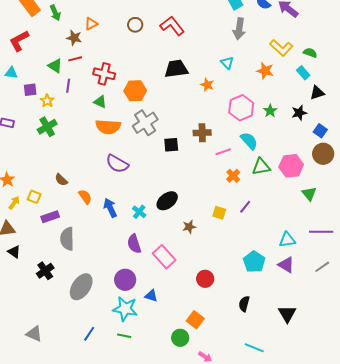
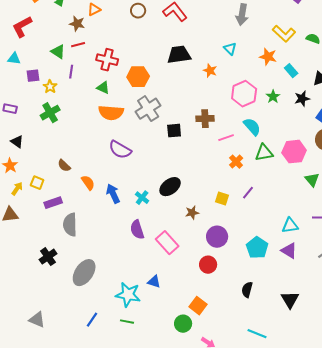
cyan rectangle: (303, 73) -> (291, 71), moved
black triangle: (14, 252) -> (17, 142), moved
purple circle: (125, 280) -> (217, 237), moved

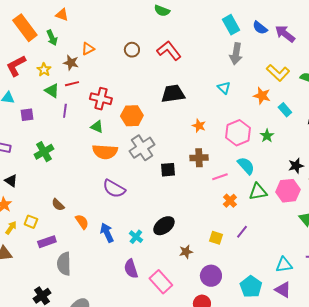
orange star: (210, 71) -> (199, 126), moved
yellow star: (50, 87) -> (44, 70), moved
black star: (302, 99) -> (296, 166), moved

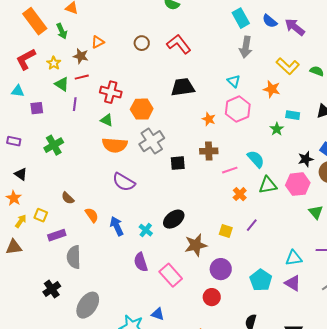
cyan rectangle: (285, 110) -> (293, 115), moved, turned -40
pink hexagon: (238, 133) -> (238, 109), moved
brown star: (186, 252) -> (196, 245), size x1.6

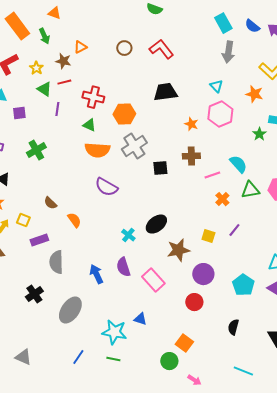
blue arrow: (117, 226) -> (96, 274), moved

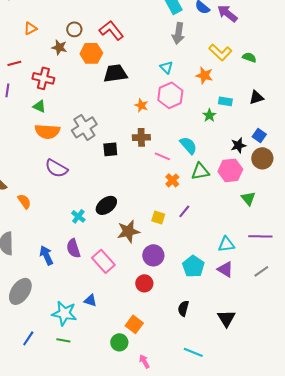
brown star: (63, 61) -> (59, 47), moved
orange hexagon: (124, 114) -> (91, 53), moved
pink line: (212, 175) -> (162, 156), turned 42
pink arrow: (194, 380) -> (144, 361), turned -152

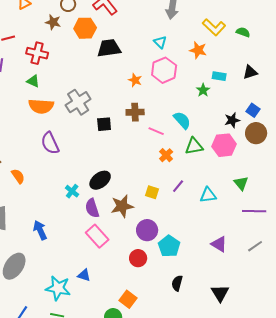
purple semicircle: (56, 168) -> (50, 143), turned 35
green triangle: (248, 198) -> (241, 183), moved
cyan triangle: (226, 244) -> (208, 195), moved
purple semicircle: (73, 248) -> (92, 208), moved
cyan pentagon: (193, 266) -> (169, 246), moved

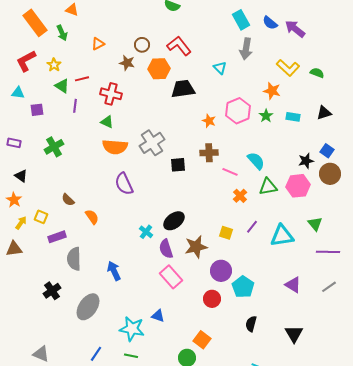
cyan triangle: (160, 42) -> (220, 68), moved
green star: (203, 90) -> (266, 116), moved
cyan triangle: (208, 195) -> (282, 236), size x1.4

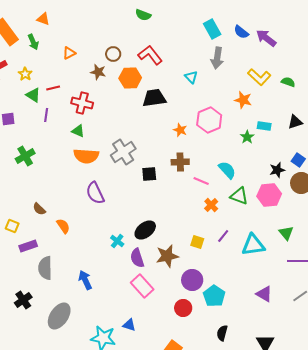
green star: (266, 116) -> (247, 137), moved
green triangle: (268, 187) -> (239, 196), turned 30

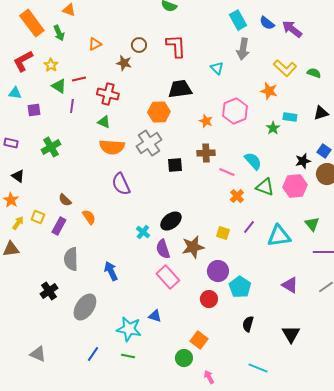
red L-shape: (150, 55) -> (176, 46), turned 35
orange hexagon: (130, 78) -> (159, 112), moved
purple rectangle: (28, 246) -> (59, 226), moved, turned -42

